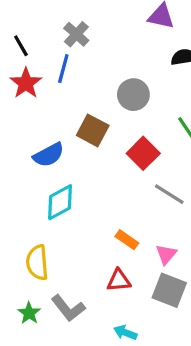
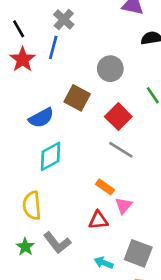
gray line: (169, 194) -> (121, 150), moved
pink triangle: (166, 254) -> (124, 206), moved
gray square: (169, 290) -> (138, 253), moved

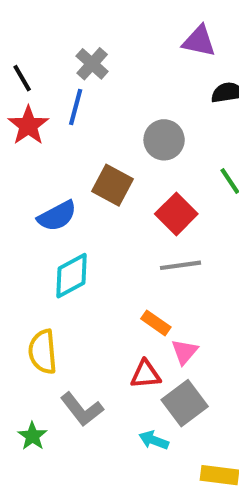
gray line: (121, 150) -> (180, 265), turned -40
green star: (25, 247) -> (32, 436), moved
gray square: (138, 253) -> (185, 403), moved, turned 32

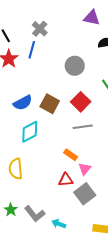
brown square: (113, 185) -> (50, 104), moved
gray L-shape: (82, 409) -> (35, 214), moved
cyan arrow: (154, 440) -> (59, 224), moved

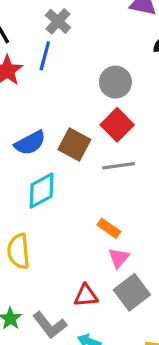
red square: (81, 102) -> (117, 125), moved
gray line: (83, 127) -> (119, 166), moved
pink triangle: (85, 169) -> (119, 258), moved
red triangle: (66, 180) -> (86, 296), moved

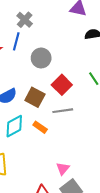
gray circle: (115, 82) -> (41, 58), moved
orange rectangle: (109, 228) -> (40, 127), moved

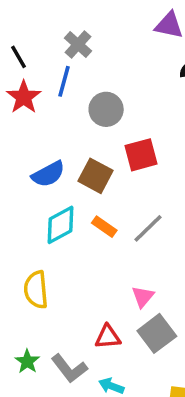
red square: (62, 85) -> (141, 155), turned 30
gray line: (63, 111) -> (148, 228), moved, turned -36

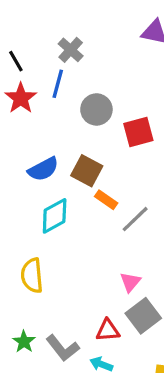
red square: (141, 155) -> (138, 132), moved
orange rectangle: (104, 227) -> (106, 200), moved
red triangle: (108, 337) -> (108, 330), moved

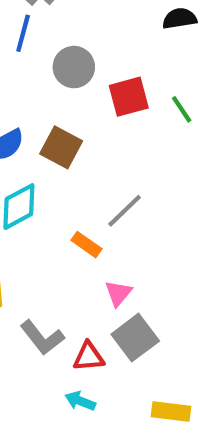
orange rectangle: (106, 200) -> (87, 245), moved
gray L-shape: (63, 348) -> (42, 338), moved

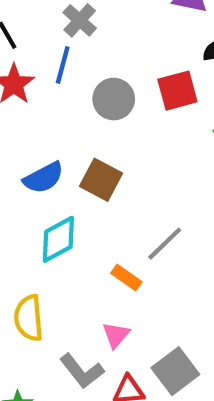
red square: (129, 97) -> (177, 91), moved
pink triangle: (118, 293) -> (116, 335), moved

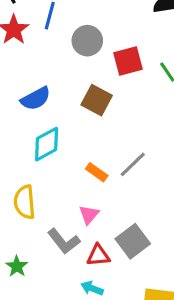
red square: (177, 91) -> (128, 61), moved
brown square: (101, 180) -> (97, 100), moved
gray line: (165, 244) -> (133, 164), moved

